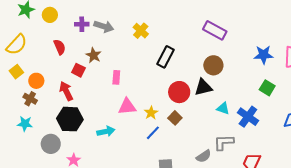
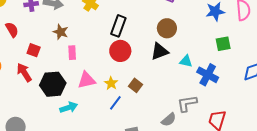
brown star: (94, 55) -> (61, 32), moved
green square: (267, 88) -> (223, 44), turned -35
red circle: (179, 92) -> (120, 51), moved
cyan triangle: (223, 108) -> (186, 61), moved
black hexagon: (70, 119) -> (53, 84), moved

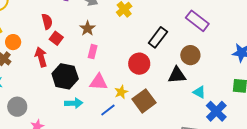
black rectangle: (118, 26) -> (158, 37), moved
red semicircle: (12, 30) -> (47, 21), moved
brown square: (135, 85) -> (144, 101), size x1.6
blue line: (115, 103) -> (108, 110), moved

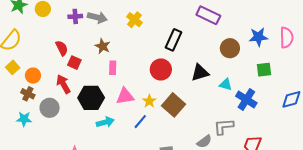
brown circle: (190, 55) -> (230, 48), moved
gray circle: (17, 107) -> (50, 108), moved

